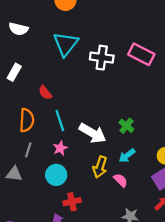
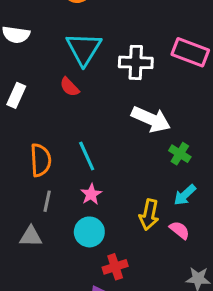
red semicircle: (45, 93) -> (69, 87), moved
white arrow: (93, 133) -> (151, 119), moved

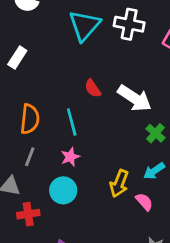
white cross: (136, 62) -> (129, 24), moved
red semicircle: (69, 87) -> (93, 88), moved
red cross: (115, 267) -> (28, 214), moved

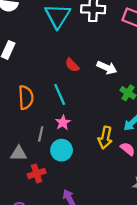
white arrow: (135, 98) -> (107, 68), size x0.7
gray line: (30, 157) -> (41, 134), moved

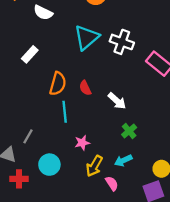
orange semicircle: (26, 97) -> (58, 84), moved
pink star: (63, 123) -> (82, 143), moved
gray line: (41, 134) -> (28, 136), moved

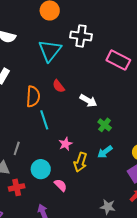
white cross: (122, 42) -> (81, 36), moved
red semicircle: (85, 88) -> (59, 86), moved
pink semicircle: (112, 183) -> (61, 185), moved

